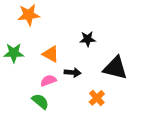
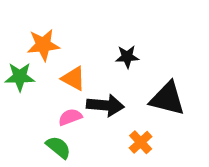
orange star: (29, 15) -> (43, 45), moved
black arrow: (73, 73) -> (105, 105), size x1.5

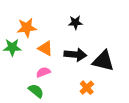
black star: (127, 57) -> (75, 23), moved
black arrow: (105, 105) -> (75, 55), moved

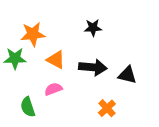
black triangle: (103, 61) -> (127, 75), size x0.7
green semicircle: (36, 91) -> (28, 107), moved, turned -147

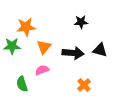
black star: (93, 28) -> (81, 22), moved
orange triangle: (56, 60) -> (44, 47), turned 42
black triangle: (127, 75) -> (100, 50), moved

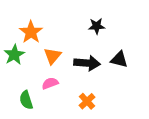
orange star: (26, 27) -> (31, 32), turned -30
green star: (12, 46) -> (14, 55), turned -30
orange cross: (84, 85) -> (87, 101), moved

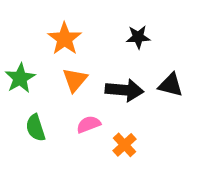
orange star: (31, 32) -> (65, 39), moved
pink semicircle: (50, 83) -> (89, 124), moved
green semicircle: (26, 100) -> (35, 128), moved

